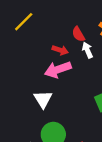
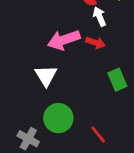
red arrow: (60, 50) -> (95, 43), moved

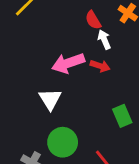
green rectangle: (117, 80) -> (122, 116), moved

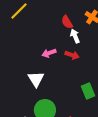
pink arrow: (68, 63) -> (49, 53), size x0.6

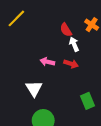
pink arrow: (49, 53) -> (47, 62), turned 32

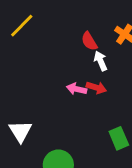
pink arrow: (47, 62) -> (77, 89), moved
white triangle: (34, 89) -> (20, 131), moved

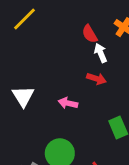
pink arrow: (77, 89) -> (68, 103), moved
white triangle: (20, 131) -> (23, 96), moved

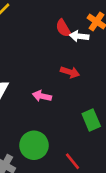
white arrow: (101, 53) -> (79, 36), moved, turned -60

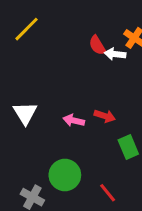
red arrow: (70, 72) -> (105, 116), moved

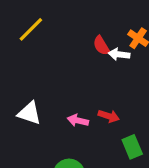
white triangle: (25, 113) -> (29, 113), turned -40

